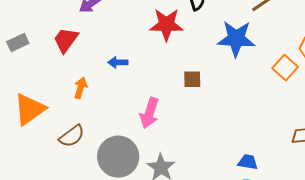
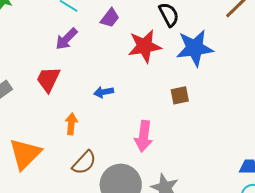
blue star: (236, 39) -> (195, 48), moved
brown semicircle: (72, 136) -> (84, 163), moved

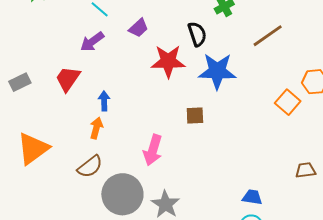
blue arrow: (104, 92) -> (104, 101), moved, turned 90
orange arrow: (71, 124) -> (96, 128), moved

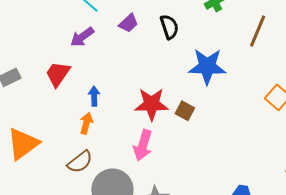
black semicircle: (197, 34) -> (169, 27), moved
brown line: (268, 36) -> (258, 31), turned -32
red star: (168, 61) -> (152, 104), moved
brown square: (195, 116) -> (185, 111), turned 30

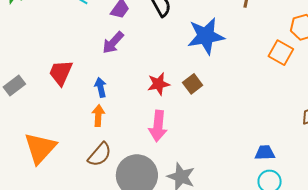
purple arrow: (82, 37) -> (113, 43), moved
red star: (152, 104) -> (159, 84), size x0.7
brown square: (185, 111) -> (193, 84), turned 36

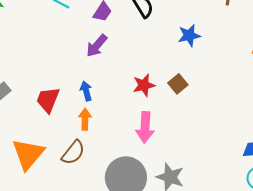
blue star: (206, 36) -> (189, 35), size x0.6
red trapezoid: (61, 73) -> (48, 100), moved
brown semicircle: (100, 155) -> (73, 153), moved

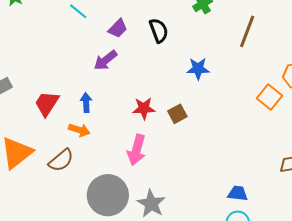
orange arrow: (85, 119) -> (79, 130), turned 95

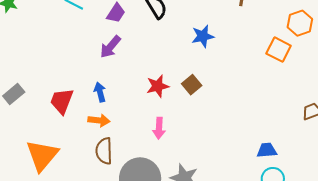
pink arrow: (137, 150) -> (159, 128), size x0.7
brown semicircle: (61, 160) -> (104, 151), moved, turned 140

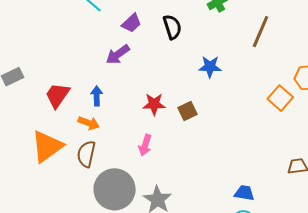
orange triangle: (42, 155) -> (47, 146), moved

